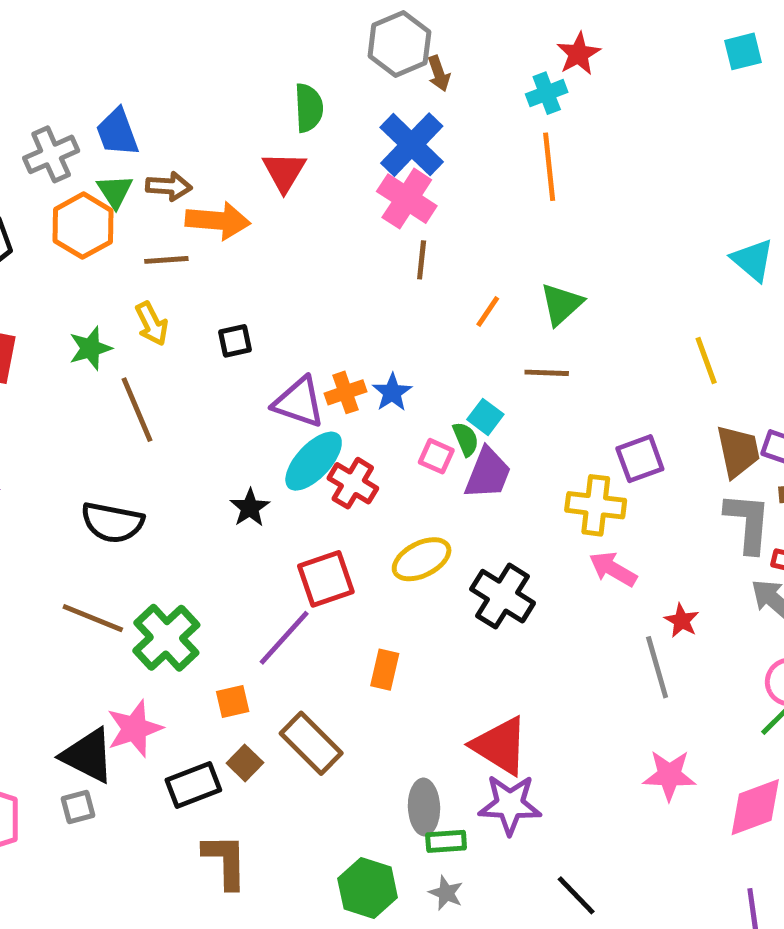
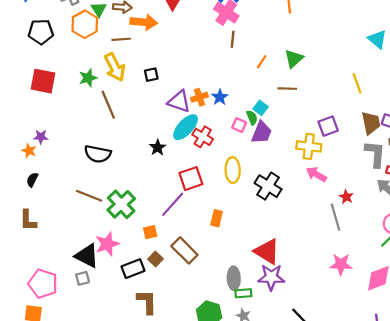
yellow arrow: (152, 324) -> (115, 67), size x1.5
yellow ellipse: (422, 559) -> (233, 170), turned -65

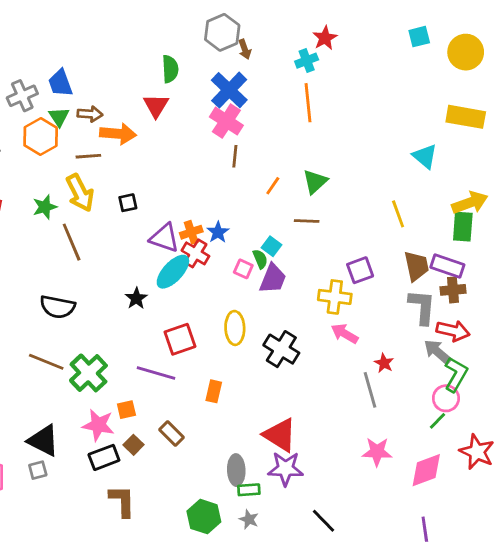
red cross: (203, 137) -> (195, 253), moved
purple line: (173, 204) -> (156, 373), turned 64
pink star: (107, 244) -> (98, 425), moved, turned 30
brown rectangle: (184, 250) -> (172, 434), size x0.7

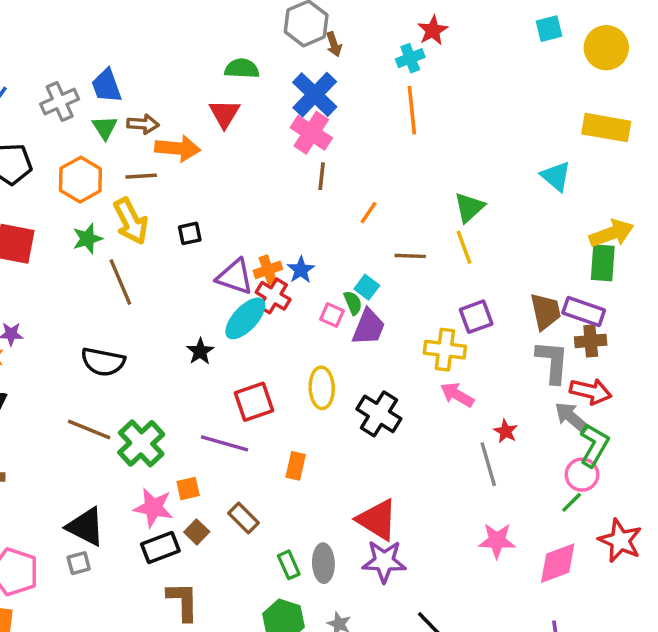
green semicircle: (170, 69) -> (242, 69), turned -84
orange hexagon: (41, 137) -> (80, 180), moved
green triangle: (315, 182) -> (469, 207), moved
yellow line: (398, 214) -> (464, 247), moved
green rectangle: (249, 490) -> (289, 565), moved, turned 70

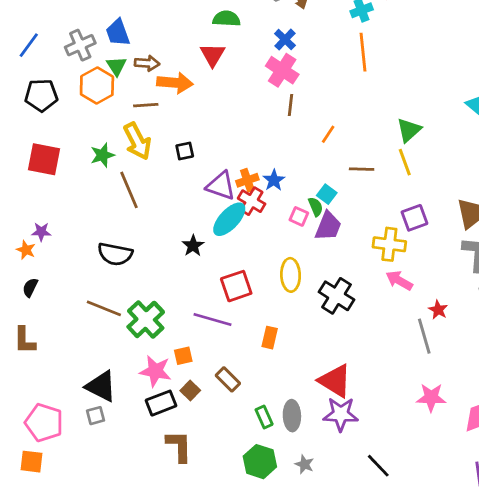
blue cross: (315, 95) -> (285, 40), size x0.6
orange hexagon: (80, 180) -> (97, 86), moved

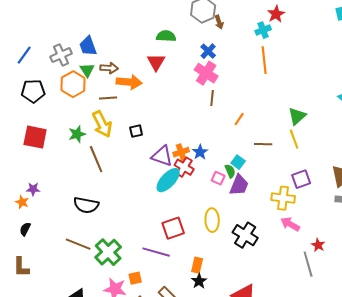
black star: (193, 246) -> (199, 281), moved

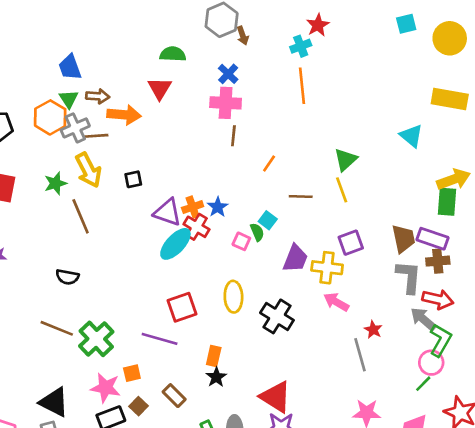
gray cross: (61, 55) -> (75, 128), moved
pink cross: (206, 73) -> (226, 103), turned -30
purple trapezoid: (239, 185) -> (295, 258), moved
black semicircle: (86, 205) -> (67, 277), size x0.7

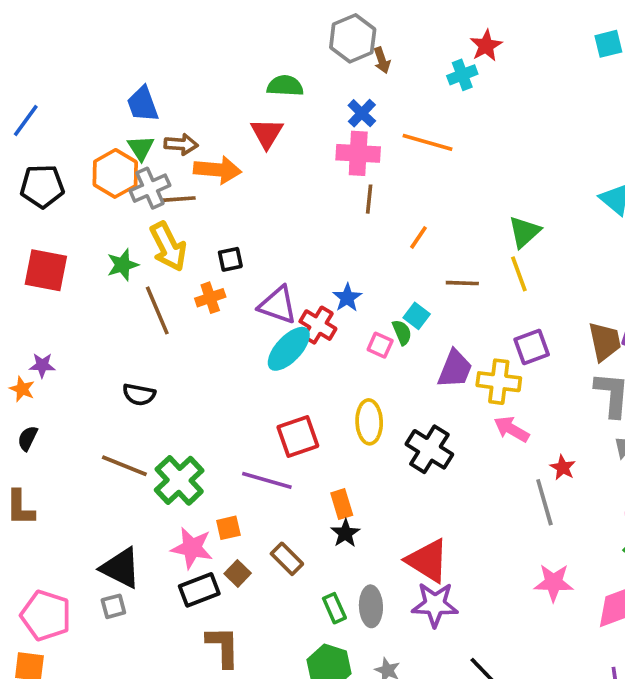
orange line: (302, 86) -> (428, 142), moved, turned -68
orange cross: (193, 207) -> (210, 298), moved
orange rectangle: (214, 356) -> (342, 504), turned -30

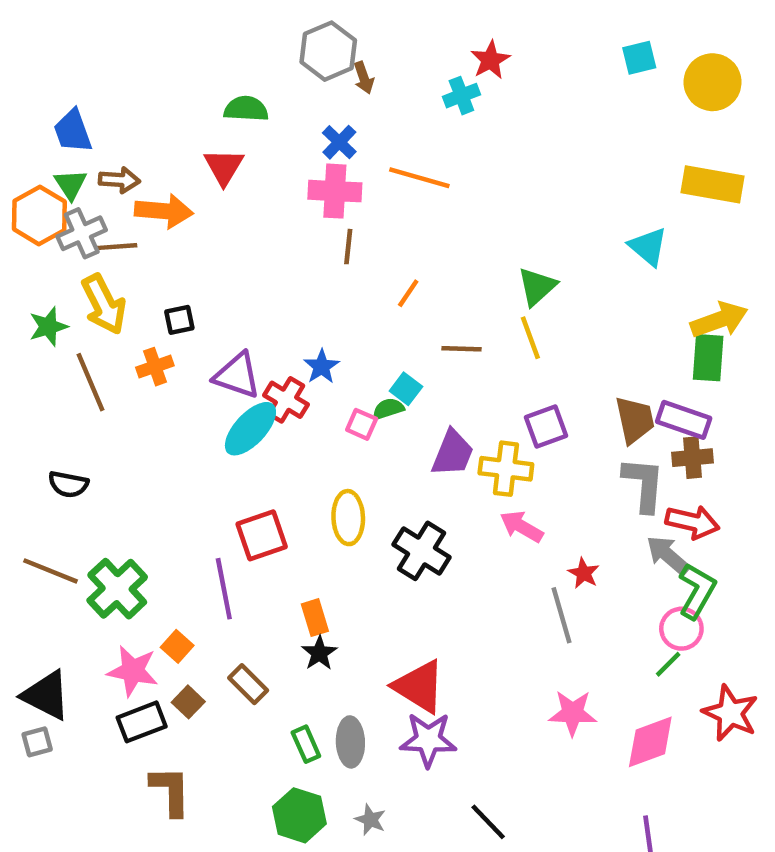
green semicircle: (402, 332) -> (388, 409), turned -85
purple line: (267, 480) -> (224, 589), turned 63
orange square: (228, 528) -> (177, 646), turned -35

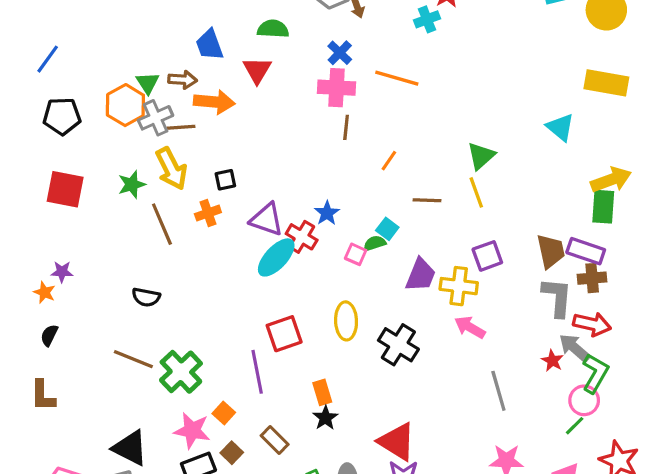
blue trapezoid: (73, 131) -> (210, 45), moved
red star: (584, 573) -> (552, 361), moved

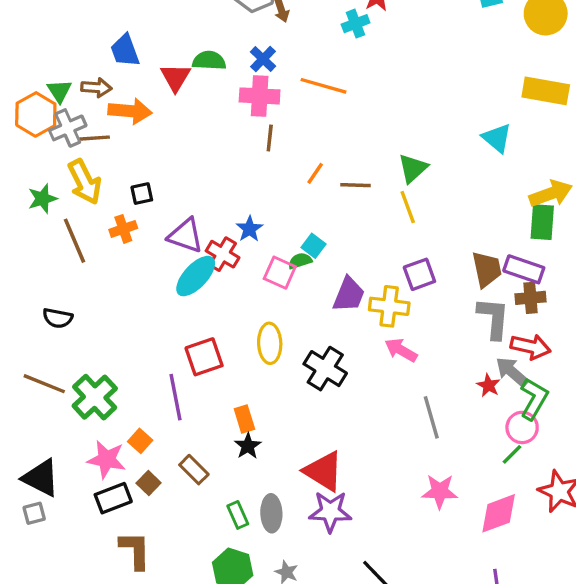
green semicircle: (273, 29) -> (209, 61), moved
brown line: (427, 200) -> (356, 185), moved
pink square: (356, 254) -> (280, 273), size x1.4

